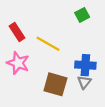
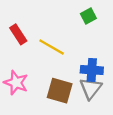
pink star: (18, 63) -> (16, 83), moved
gray triangle: (84, 82) -> (91, 88), size x1.5

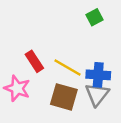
red rectangle: (18, 34) -> (34, 61), moved
yellow line: (52, 47) -> (68, 67), moved

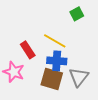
yellow line: (68, 67) -> (55, 41), moved
blue cross: (98, 75) -> (57, 61), moved

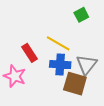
gray triangle: (79, 77) -> (87, 65), moved
brown square: (52, 79) -> (75, 84), moved

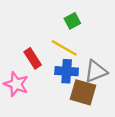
green square: (81, 15) -> (72, 21), moved
gray triangle: (87, 65) -> (96, 71), turned 30

